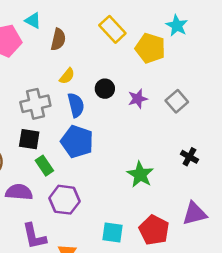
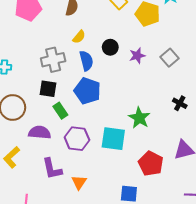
cyan square: (112, 232) -> (113, 139), moved, size x1.4

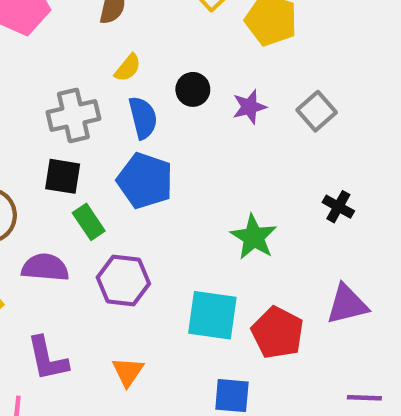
cyan square: (113, 139) -> (212, 315), moved
purple L-shape: (52, 169) -> (47, 359), moved

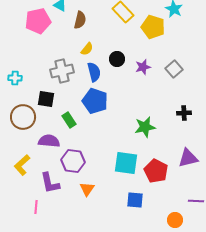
black square: (63, 176) -> (46, 99), moved
black cross: (338, 207) -> (184, 113), turned -32
green star: (254, 237) -> (145, 127), turned 30
purple hexagon: (123, 281) -> (73, 161), moved

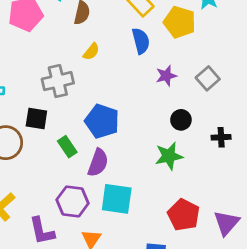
black circle: (117, 59) -> (181, 120), moved
blue semicircle: (94, 72) -> (141, 41), moved
purple semicircle: (49, 141) -> (98, 163), moved, turned 105
purple triangle: (188, 158) -> (226, 223), moved, turned -35
cyan square: (126, 163) -> (117, 199), moved

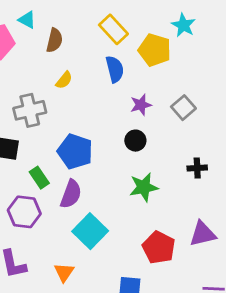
black circle: (181, 120) -> (135, 141), moved
cyan square: (117, 199) -> (90, 231), turned 36
purple hexagon: (73, 202) -> (24, 212), moved
purple triangle: (226, 223) -> (203, 234), moved, turned 36

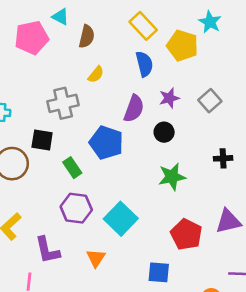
purple semicircle: (71, 194) -> (134, 109), moved
purple hexagon: (24, 212) -> (76, 208), moved

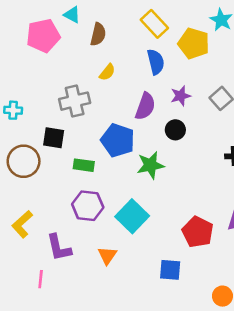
green rectangle: (72, 168) -> (84, 165), turned -48
green star: (172, 177) -> (150, 165), moved

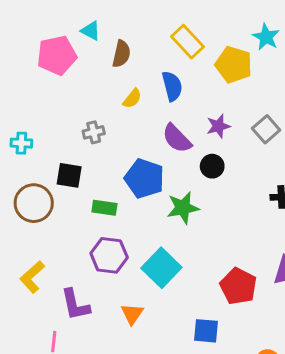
blue semicircle: (156, 62) -> (172, 86), moved
gray cross: (75, 101) -> (94, 132), size x0.6
purple semicircle: (145, 106) -> (177, 138), turned 116

